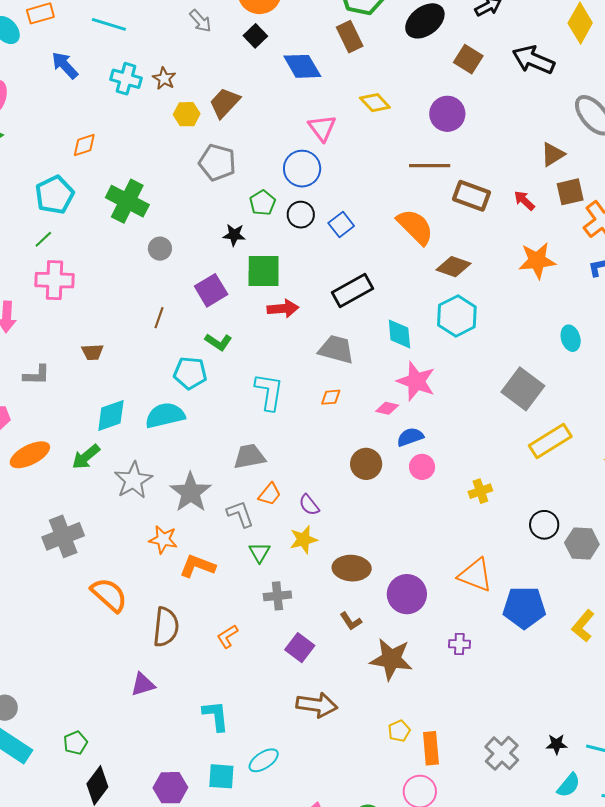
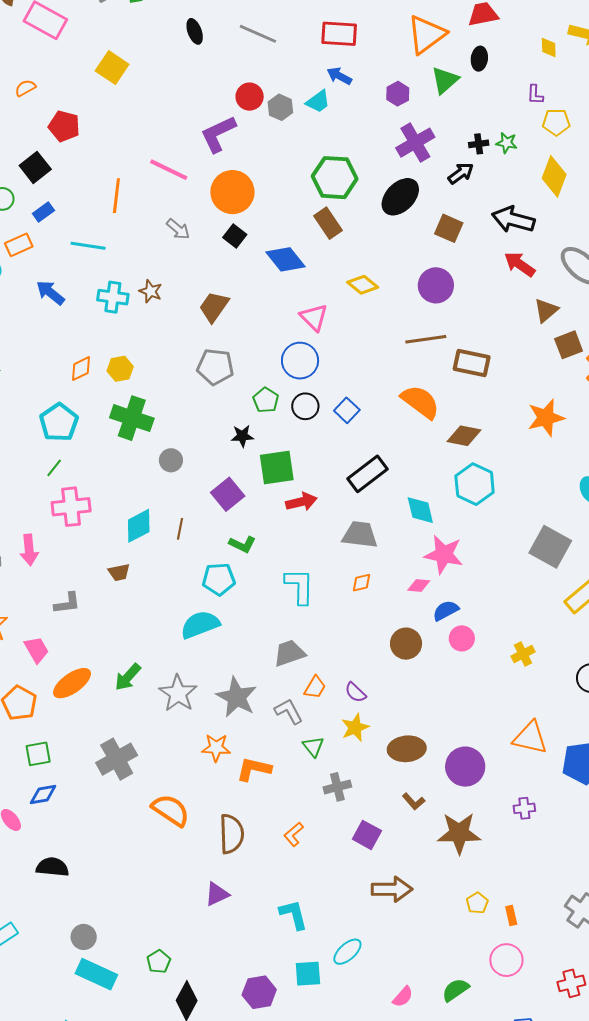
yellow hexagon: (187, 114) -> (120, 369), moved
red arrow: (524, 201) -> (520, 264), moved, size x1.4
cyan diamond: (111, 416) -> (139, 526), moved
orange rectangle: (431, 748) -> (511, 916), size x0.6

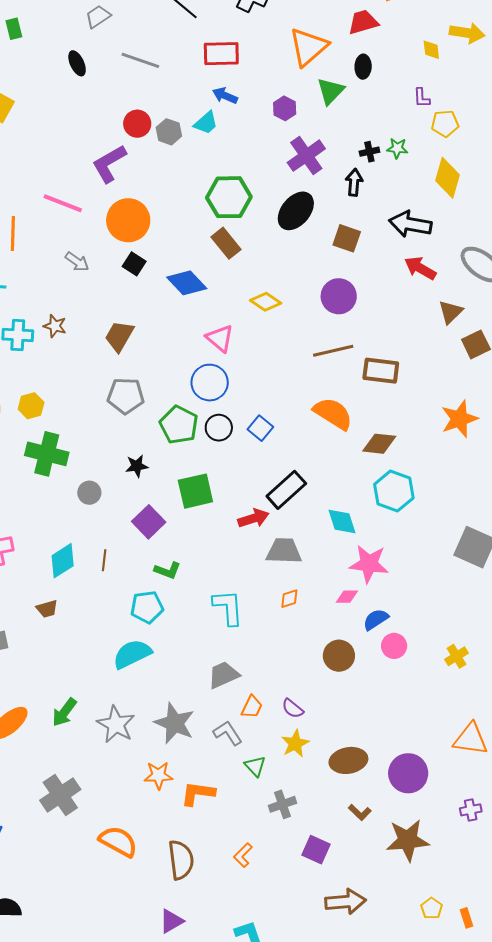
black arrow: (461, 173) -> (354, 182), turned -44
green pentagon: (266, 400) -> (179, 425), size x1.5
black star: (242, 436) -> (137, 466), moved
red arrow: (301, 502) -> (253, 518), moved

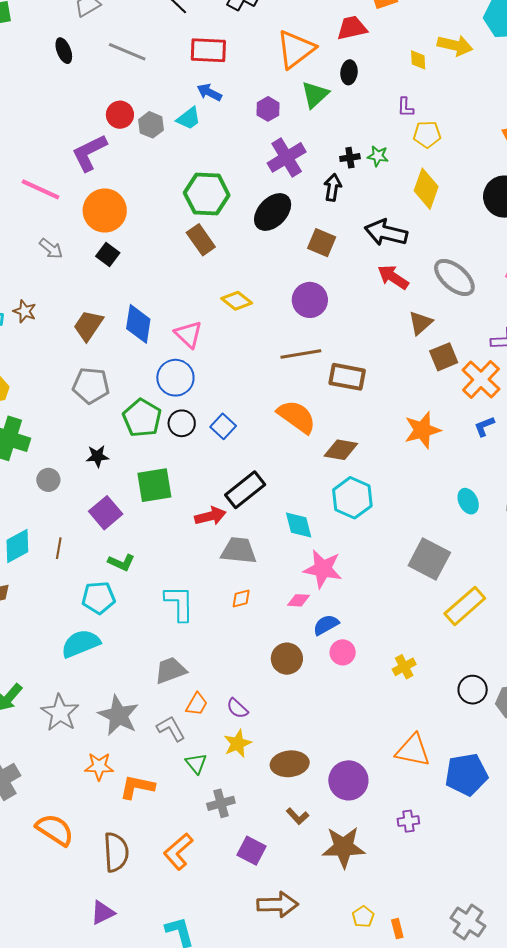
blue diamond: (187, 283) -> (138, 324), moved, turned 48
orange L-shape: (243, 855) -> (178, 851), size x1.5

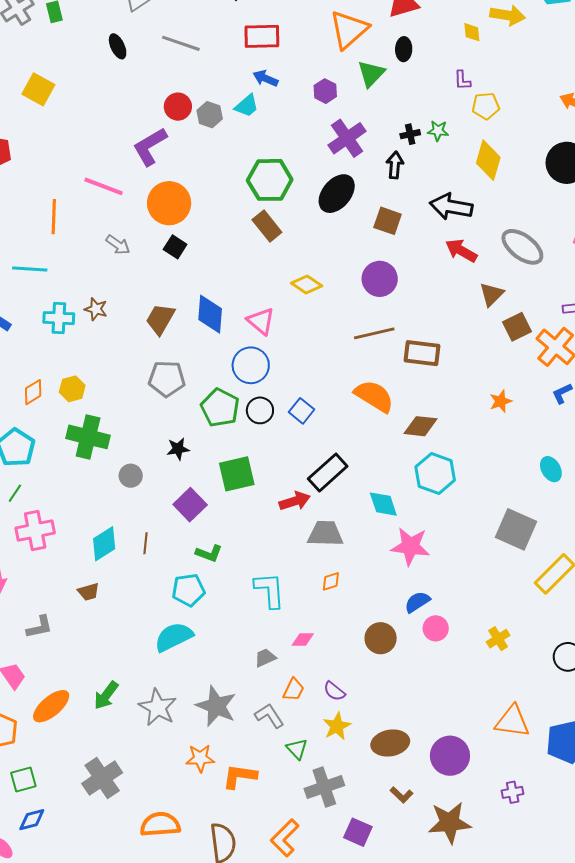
orange star: (422, 430) -> (501, 401), size x0.6
pink diamond: (299, 600) -> (303, 640), moved
gray trapezoid: (170, 670) -> (265, 658), size x0.7
gray cross: (221, 803) -> (324, 787), size x1.4
orange semicircle: (55, 830) -> (160, 824), turned -33

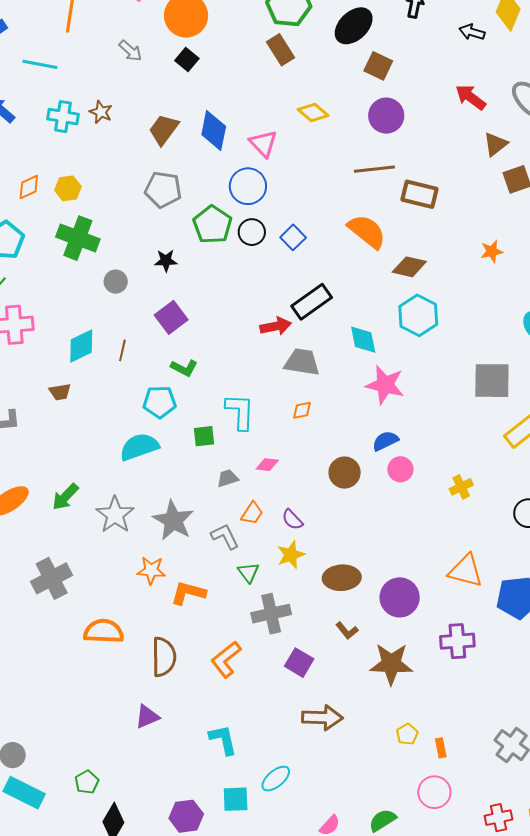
black arrow: (451, 207) -> (472, 32), moved, size x0.6
brown square: (388, 221) -> (378, 66), moved
green square: (237, 474) -> (204, 436), moved, size x0.6
gray square: (516, 529) -> (492, 381), turned -30
purple cross: (513, 792) -> (457, 641), size x1.6

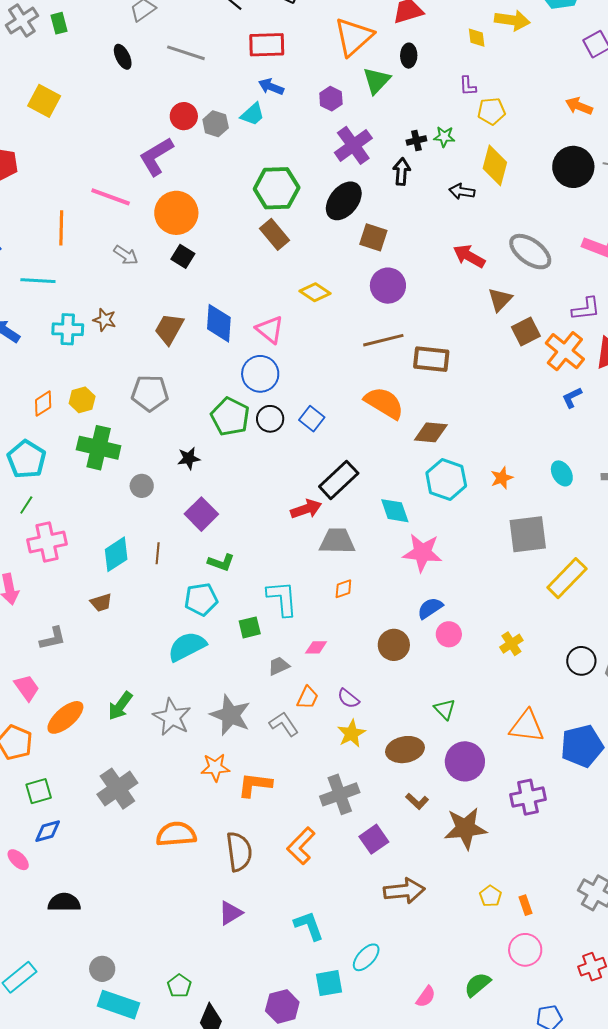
gray pentagon: (163, 190) -> (150, 393), moved
orange star: (492, 251) -> (502, 478), moved
green triangle: (248, 572) -> (445, 709), moved
purple square: (299, 663) -> (374, 839), turned 32

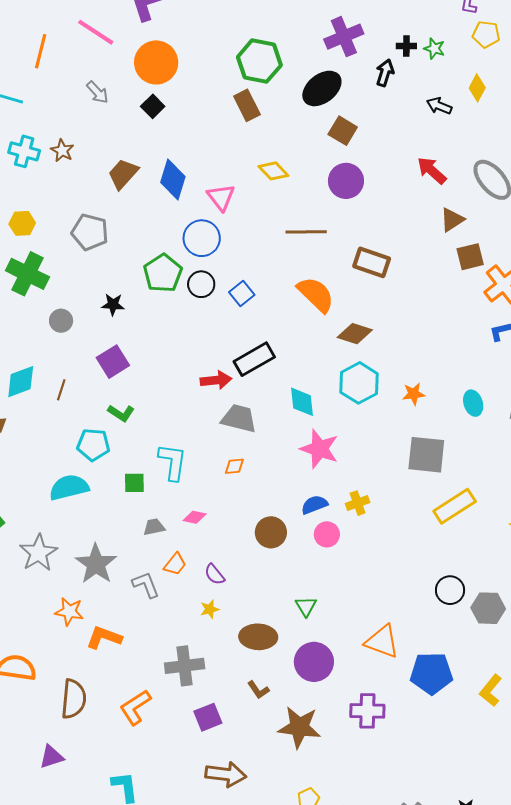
yellow diamond: (495, 165) -> (477, 88), size x0.7
brown line: (383, 340) -> (306, 232), moved
yellow cross: (511, 644) -> (358, 503), moved
yellow star: (351, 733) -> (210, 609), size x0.7

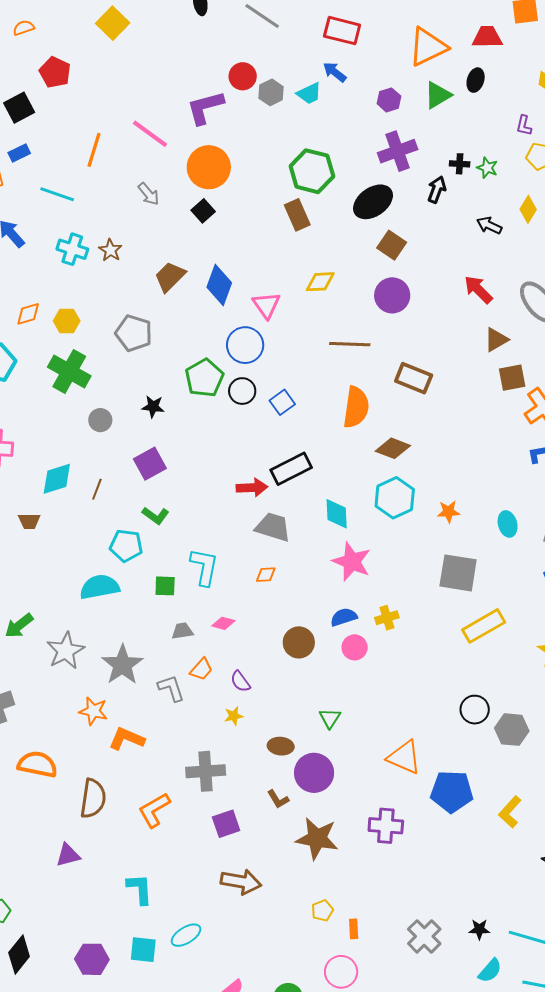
yellow diamond: (273, 171) -> (320, 282), turned -52
orange semicircle: (316, 294) -> (356, 407), turned 51
brown ellipse: (258, 637) -> (281, 746), size x0.7
purple circle: (314, 662) -> (314, 773), moved

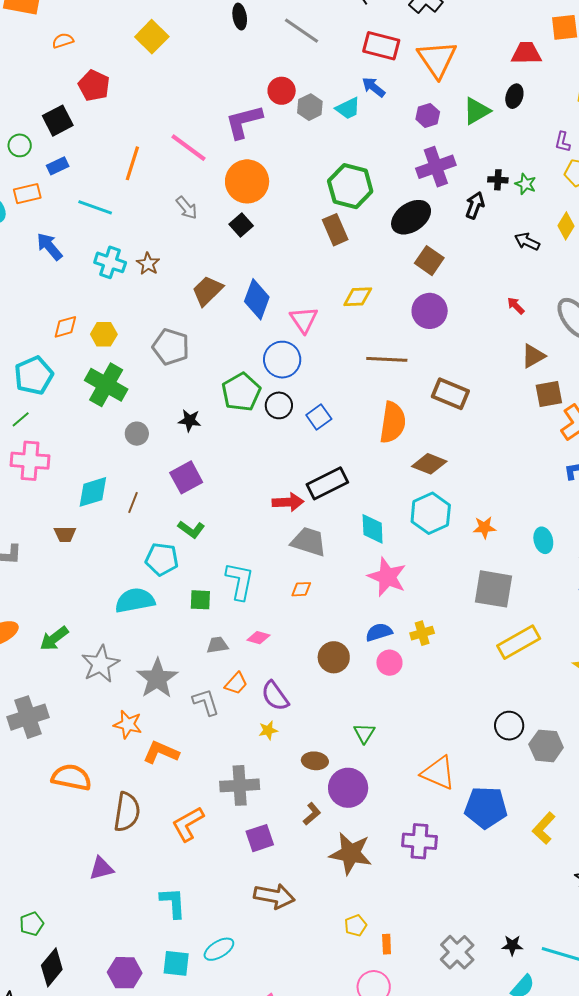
orange triangle: (428, 47) -> (437, 59), moved, turned -39
red arrow: (478, 290) -> (516, 306), size x0.6
purple semicircle: (240, 681) -> (275, 696), size x1.4
brown L-shape: (278, 799) -> (312, 814), turned -100

